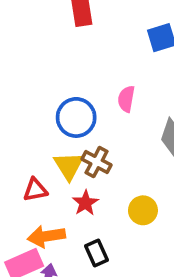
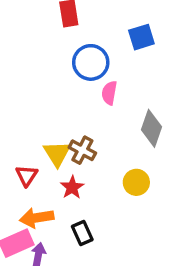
blue circle: (76, 117) -> (91, 62), moved
red triangle: (35, 190) -> (27, 176), turned -45
yellow circle: (143, 210) -> (136, 182), moved

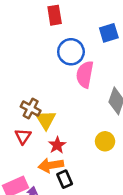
pink semicircle: (109, 93) -> (85, 74), size x1.5
brown cross: (82, 150) -> (31, 109), moved
orange arrow: (37, 218) -> (51, 165), moved

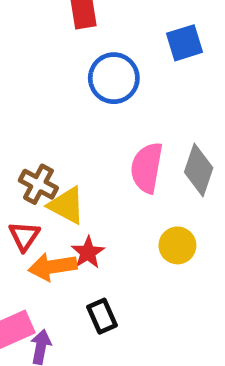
pink semicircle: (85, 74) -> (147, 168), moved
yellow triangle: (46, 120) -> (67, 205), turned -30
orange arrow: (51, 165) -> (53, 267), moved

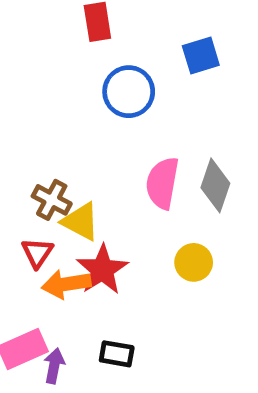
red star: (88, 253) -> (102, 270), size x1.5
black rectangle: (102, 316) -> (117, 354), moved, turned -56

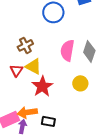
brown cross: (52, 200) -> (25, 45), moved, turned 35
red triangle: (37, 253) -> (16, 70), moved
orange arrow: (66, 284) -> (27, 112), moved

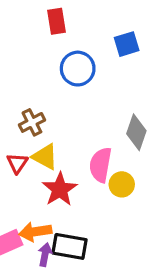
pink semicircle: (67, 50) -> (101, 165), moved
black rectangle: (48, 121) -> (70, 246), size x1.5
purple arrow: (22, 126) -> (45, 255), moved

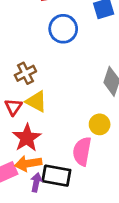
pink semicircle: (101, 165) -> (82, 151), moved
red star: (60, 189) -> (27, 138), moved

